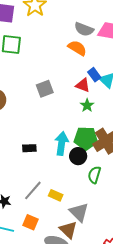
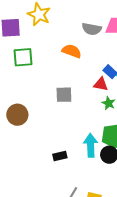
orange semicircle: (77, 48) -> (72, 51), moved
gray square: (45, 89) -> (64, 95), turned 30

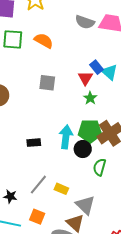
orange semicircle: (72, 51) -> (44, 41), moved
red triangle: (101, 84) -> (85, 78), turned 42

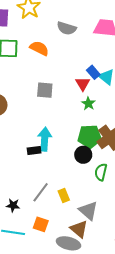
gray semicircle: (85, 22) -> (67, 28), moved
cyan arrow: (66, 137) -> (45, 139), moved
yellow rectangle: (61, 189) -> (64, 195), turned 48

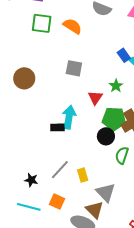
red triangle: (83, 84) -> (95, 98), moved

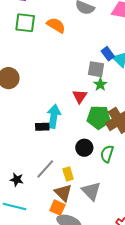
gray square: (74, 68) -> (96, 69), moved
black circle: (106, 136) -> (84, 148), moved
orange square: (57, 202) -> (57, 208), moved
brown triangle: (95, 210) -> (63, 193), moved

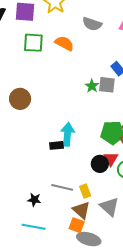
green star: (100, 84) -> (92, 86), moved
red triangle: (80, 96) -> (111, 159), moved
gray line: (45, 169) -> (62, 187), turned 65

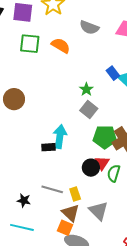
gray square: (107, 85) -> (89, 109), moved, turned 30

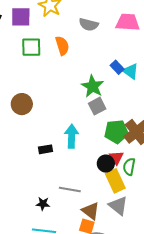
orange semicircle: (61, 46) -> (62, 46), turned 48
green star: (86, 89) -> (93, 86), size x1.6
gray square: (89, 109) -> (97, 106), turned 30
black rectangle: (49, 147) -> (46, 149), moved
yellow rectangle: (75, 194) -> (115, 181), moved, size x1.6

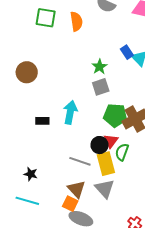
green star: (93, 86) -> (99, 67), size x0.7
gray line: (70, 189) -> (80, 161), moved

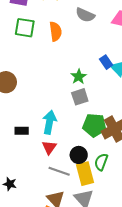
red triangle: (111, 141) -> (49, 147), moved

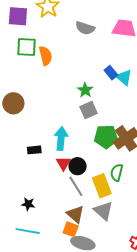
orange semicircle: (56, 31) -> (46, 56), moved
black circle: (79, 155) -> (78, 166), moved
gray line: (59, 171) -> (76, 186), turned 45

